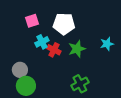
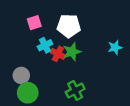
green star: (77, 49) -> (72, 52), moved
green cross: (80, 84) -> (75, 91), moved

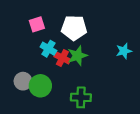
cyan cross: (45, 45) -> (48, 49), turned -32
green cross: (75, 91) -> (81, 97), turned 30
green circle: (28, 93) -> (40, 86), moved

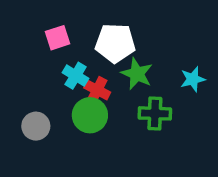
green star: (77, 56) -> (137, 74), moved, turned -30
green circle: (40, 86) -> (90, 115), moved
green cross: (81, 97) -> (155, 113), moved

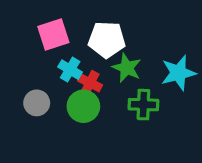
pink square: (57, 38) -> (53, 35), size x1.4
cyan star: (193, 79) -> (178, 73), size x1.5
gray circle: (36, 126) -> (37, 103), moved

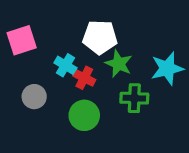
pink square: (53, 35) -> (22, 40), moved
green circle: (83, 106) -> (84, 115), moved

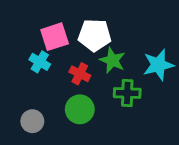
pink square: (22, 40) -> (55, 37), moved
cyan cross: (65, 65) -> (40, 62), moved
gray circle: (34, 97) -> (32, 121), moved

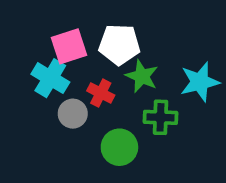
cyan cross: (40, 62) -> (50, 78), size x1.4
green circle: (80, 109) -> (119, 147), moved
gray circle: (32, 121) -> (73, 114), moved

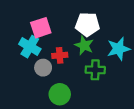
white pentagon: (119, 45) -> (87, 24), moved
red cross: (101, 93) -> (60, 55), turned -32
green circle: (119, 147) -> (60, 94), moved

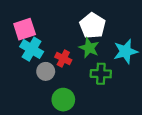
white pentagon: (87, 24) -> (93, 26), turned 30
pink square: (41, 28) -> (25, 29), moved
red cross: (60, 55) -> (63, 58), turned 32

